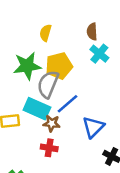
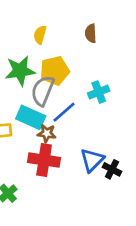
cyan cross: (99, 54) -> (99, 92), moved, turned 30
blue triangle: (93, 127) -> (92, 160), moved
red cross: (49, 148) -> (44, 160), size x1.6

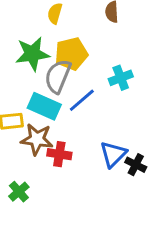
brown star: (47, 133) -> (37, 139), moved, size x1.5
red cross: (44, 160) -> (59, 154), size x0.7

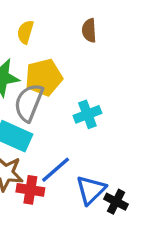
cyan cross: (121, 78) -> (87, 114), moved
blue line: (82, 100) -> (56, 170), moved

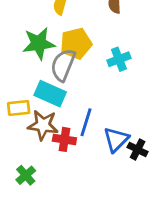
cyan cross: (87, 114) -> (119, 59), moved
blue line: (56, 170) -> (86, 122), turned -32

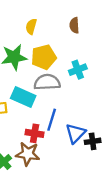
gray semicircle: (63, 65) -> (47, 82), moved, turned 65
brown star: (43, 125) -> (28, 154), moved
black cross: (138, 149) -> (93, 141), turned -35

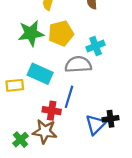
gray semicircle: (47, 82) -> (78, 64), moved
blue triangle: (76, 133) -> (96, 125), moved

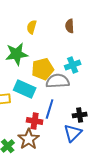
yellow pentagon: (61, 33) -> (43, 69), moved
black cross: (111, 119) -> (80, 115), moved
brown star: (45, 131) -> (29, 139), turned 30

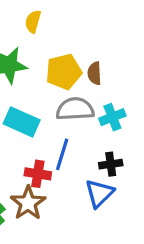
brown semicircle: (70, 26) -> (95, 73), moved
cyan cross: (73, 65) -> (112, 117), moved
yellow pentagon: (43, 69) -> (64, 72), moved

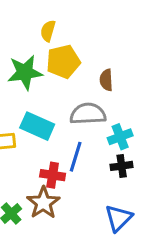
yellow pentagon: (64, 72) -> (63, 62), moved
cyan cross: (112, 117) -> (120, 137), moved
blue triangle: (99, 193) -> (119, 218), moved

